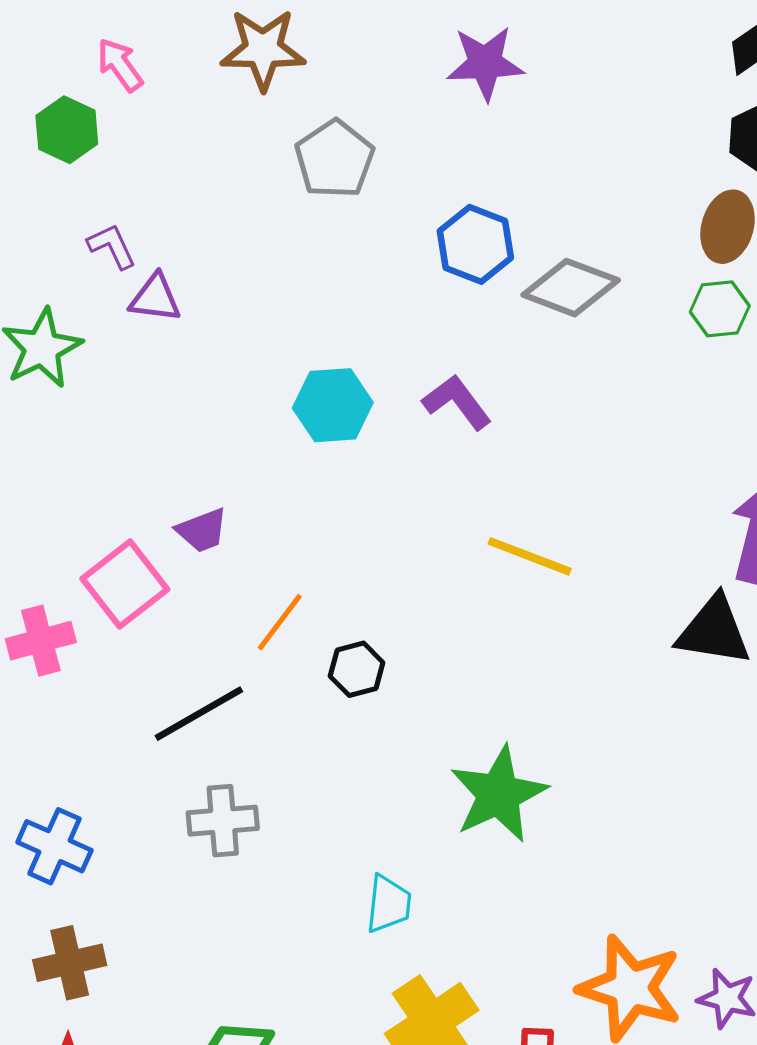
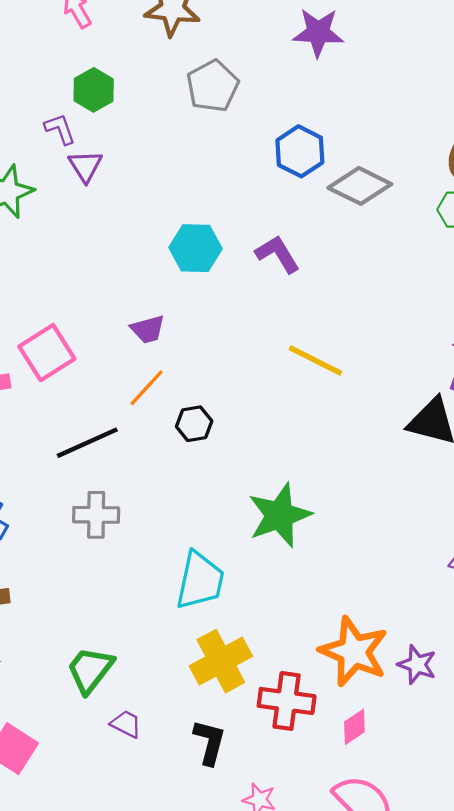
green hexagon: (67, 130) -> (94, 90), moved
purple triangle: (155, 298) -> (85, 166), turned 45
purple trapezoid: (202, 530) -> (148, 329), moved
cyan trapezoid: (388, 904) -> (200, 580), size x1.5

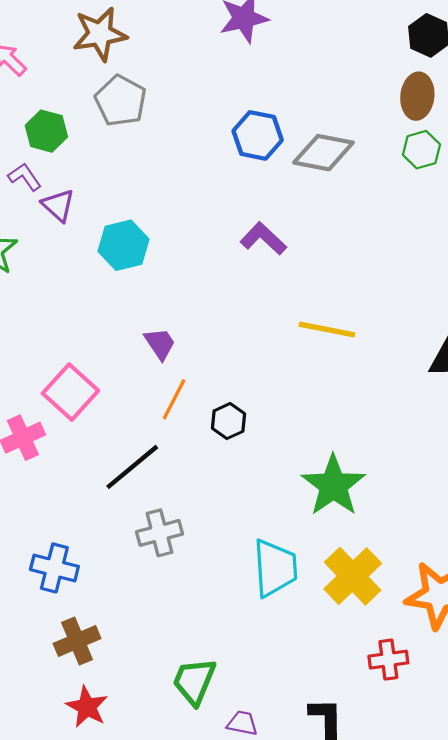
gray pentagon: (213, 86) -> (121, 101), moved
cyan hexagon: (196, 248) -> (124, 245), moved
purple trapezoid: (148, 329) -> (160, 344), turned -93
yellow cross: (221, 661) -> (353, 576), moved
red cross: (287, 701) -> (388, 660), size x0.7

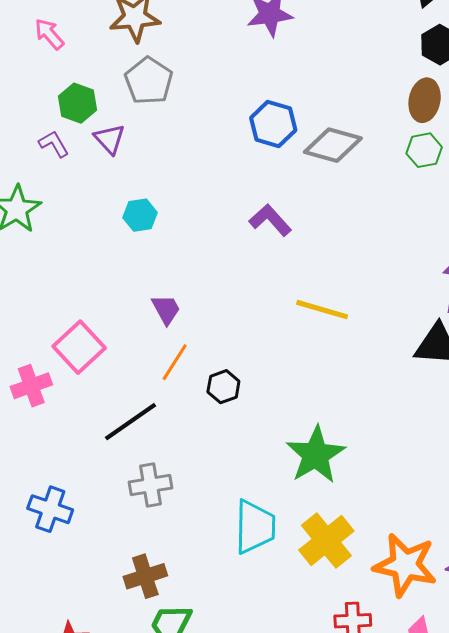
purple triangle: (58, 205) -> (110, 139), moved
cyan hexagon: (124, 245) -> (140, 215), size x0.7
brown cross: (77, 641) -> (145, 576), moved

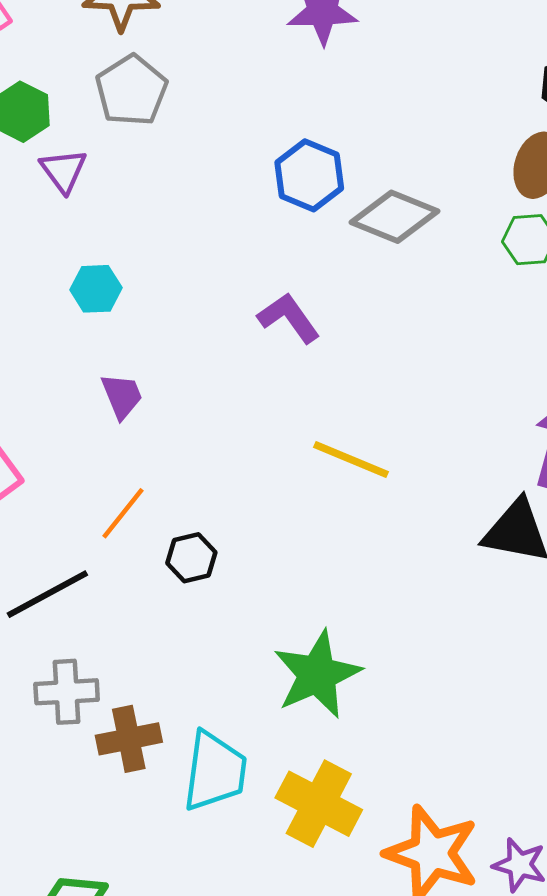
purple trapezoid: (166, 309) -> (122, 396), moved
yellow cross: (326, 541) -> (319, 804), turned -30
brown cross: (145, 576) -> (129, 739), moved

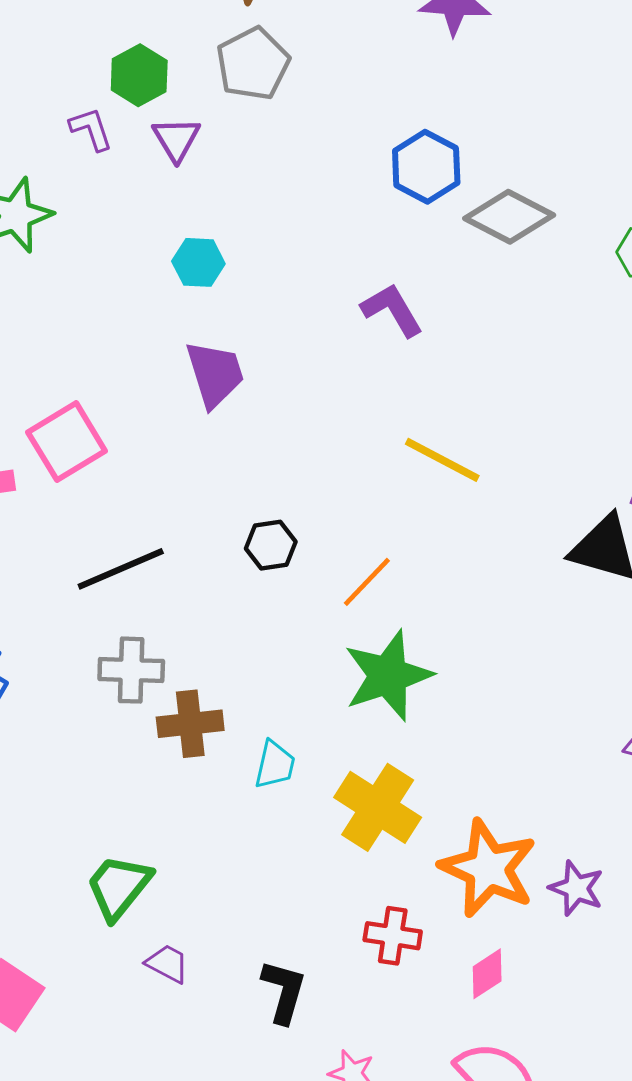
purple trapezoid: (122, 396) -> (215, 374), size x1.4
orange line: (123, 513) -> (367, 582), moved
cyan trapezoid: (215, 771) -> (275, 765), size x0.6

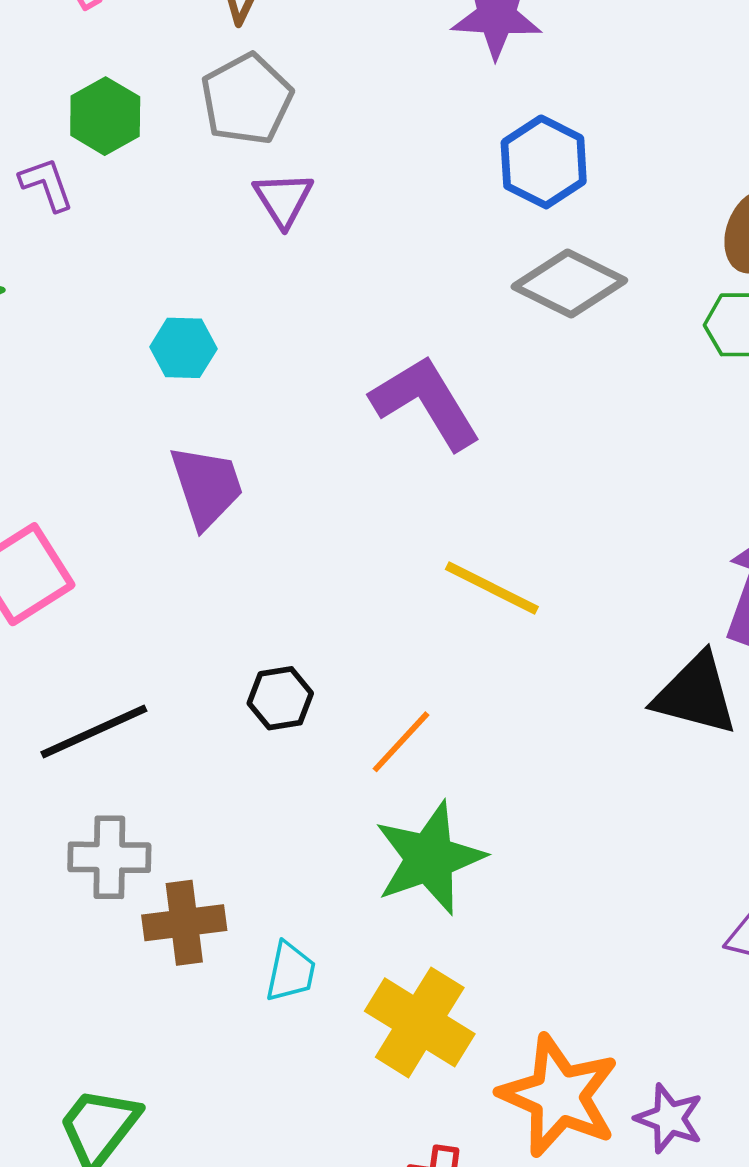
purple triangle: (176, 139) -> (283, 199), moved
blue hexagon: (426, 167) -> (544, 162), moved
purple L-shape: (392, 310) -> (426, 402), size x1.4

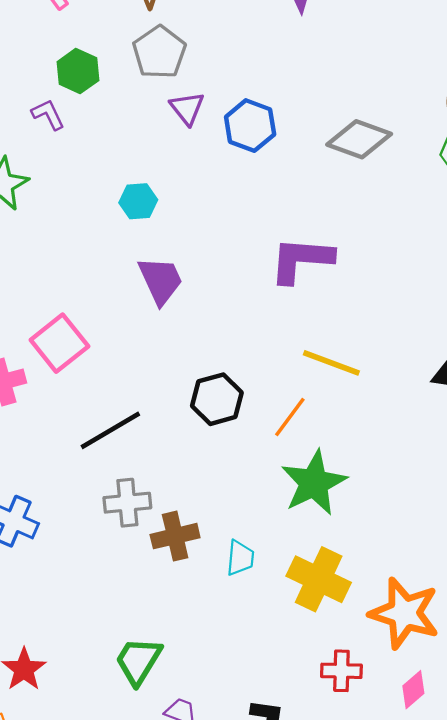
blue hexagon: (544, 162) -> (250, 126), moved
purple L-shape: (426, 402) -> (301, 260), moved, turned -48
yellow line: (492, 588) -> (331, 363), moved
black hexagon: (280, 698) -> (217, 399), size x1.4

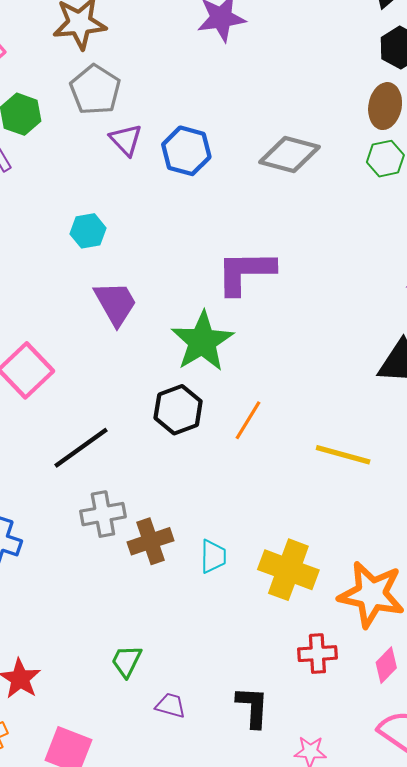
yellow line: (331, 363) -> (343, 455), moved
green star: (314, 483) -> (202, 341), moved
green trapezoid: (138, 661) -> (126, 661), size x0.7

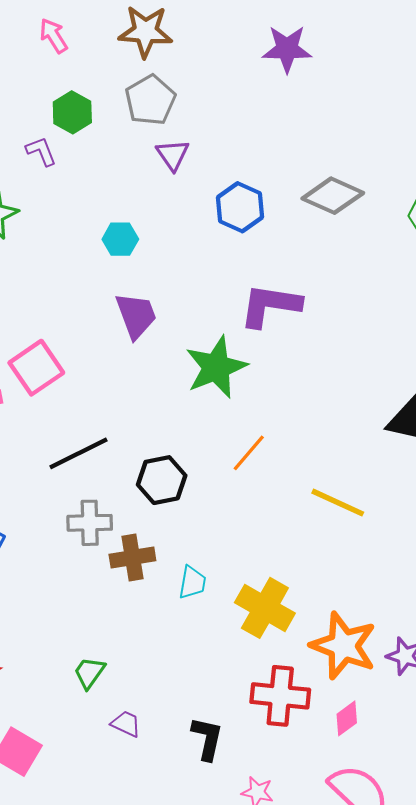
blue hexagon: (186, 151) -> (240, 207), moved
black hexagon: (178, 410) -> (162, 480), moved
red cross: (317, 654) -> (280, 696), size x1.5

